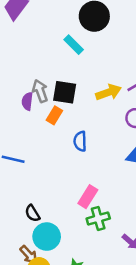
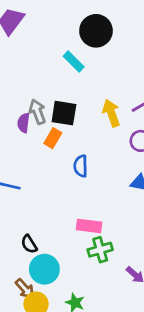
yellow arrow: (108, 92) -> (111, 113), turned -90
pink rectangle: (88, 197) -> (89, 226), turned 65

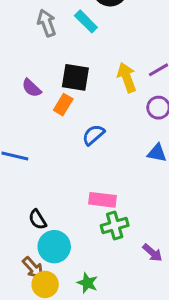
gray arrow: (37, 112) -> (47, 23), moved
purple semicircle: (23, 123) -> (31, 88), turned -54
blue semicircle: (81, 166) -> (93, 135), turned 50

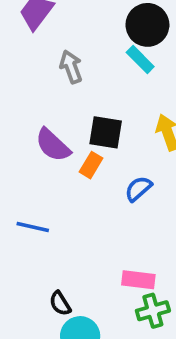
cyan rectangle: (86, 21) -> (140, 59), moved
purple semicircle: (31, 88) -> (53, 145), size x1.5
blue semicircle: (93, 135) -> (138, 189), moved

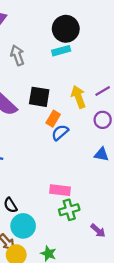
cyan rectangle: (140, 59) -> (61, 51), turned -60
orange rectangle: (91, 165) -> (53, 119), moved

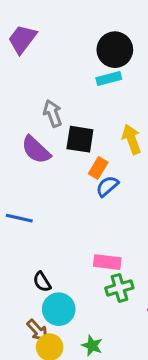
gray arrow: (17, 55) -> (53, 113), moved

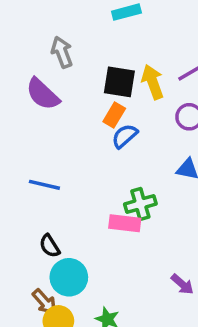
black square: (80, 139) -> (119, 82), moved
blue line: (19, 218) -> (44, 185), moved
green cross: (119, 288) -> (140, 204), moved

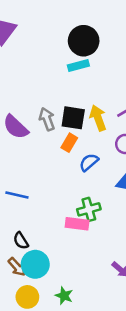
gray arrow: (62, 52) -> (47, 119), moved
blue semicircle: (125, 136) -> (89, 162), moved
brown arrow: (44, 302) -> (17, 267), moved

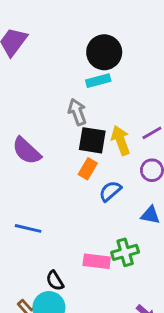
gray arrow: (47, 119) -> (77, 112), moved
green cross: (89, 209) -> (125, 252), moved
black semicircle: (21, 241) -> (55, 281), moved

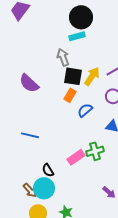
yellow arrow: (121, 140) -> (92, 76), turned 54
pink rectangle: (97, 261) -> (76, 157), turned -42

